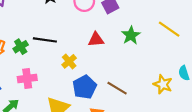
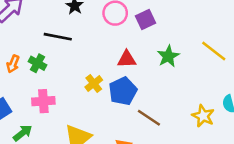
black line: (45, 40) -> (58, 37), moved
green cross: (21, 47) -> (38, 63), turned -32
blue pentagon: (85, 87) -> (123, 91), moved

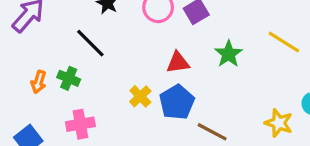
black line: (58, 37) -> (90, 43), turned 40

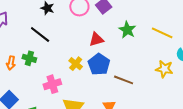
yellow line: (284, 42) -> (162, 33), moved
pink cross: (80, 124) -> (52, 84), moved

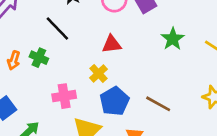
red triangle: (96, 39) -> (112, 44), moved
blue pentagon: (99, 64) -> (114, 101), moved

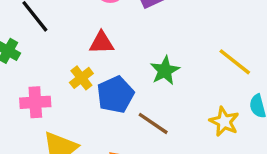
green star: (173, 39) -> (165, 71), moved
blue pentagon: (114, 101) -> (115, 95), moved

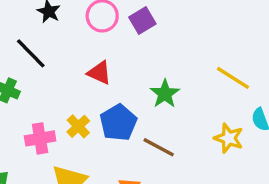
red triangle: (102, 43) -> (99, 73), turned 32
yellow cross: (81, 78) -> (78, 126), moved

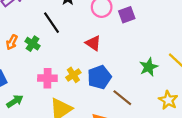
green star: (165, 94) -> (149, 67), moved

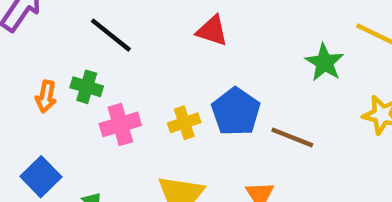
red triangle: (93, 43) -> (212, 31), moved
yellow cross: (73, 75) -> (184, 123), turned 32
pink cross: (47, 78) -> (120, 124), moved

